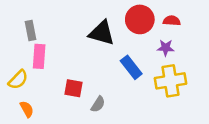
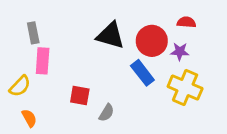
red circle: (140, 19) -> (152, 41), moved
yellow cross: (171, 81) -> (185, 87), turned 32

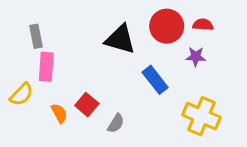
red circle: (152, 41) -> (167, 26), moved
yellow cross: (185, 87) -> (201, 116), moved
red square: (80, 95) -> (87, 105), turned 30
orange semicircle: (29, 118) -> (59, 113), moved

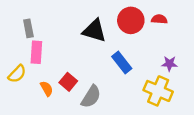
purple star: (196, 57) -> (169, 64), moved
gray semicircle: (116, 123) -> (91, 97), size x1.5

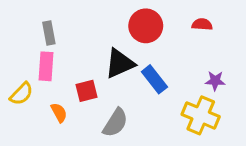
red circle: (131, 20) -> (146, 26), moved
gray rectangle: (28, 28) -> (49, 33), moved
black triangle: (94, 31) -> (120, 63), moved, turned -40
red square: (68, 82) -> (86, 91), moved, turned 36

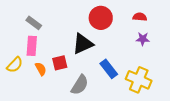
gray rectangle: (49, 33) -> (34, 23), turned -42
blue rectangle: (154, 79) -> (109, 69), moved
purple star: (215, 81) -> (143, 39), moved
orange semicircle: (59, 113) -> (41, 69), moved

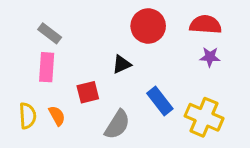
red semicircle: (140, 17) -> (205, 25), size x1.5
black triangle: (83, 44) -> (122, 64), size x0.6
yellow semicircle: (15, 65) -> (28, 116), moved, turned -48
orange semicircle: (41, 69) -> (57, 116), moved

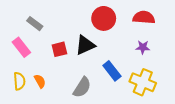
purple star: (210, 57) -> (143, 47), moved
black triangle: (122, 64) -> (85, 45), size x1.5
pink rectangle: (47, 67) -> (21, 47), moved, turned -42
red square: (88, 92) -> (59, 49), moved

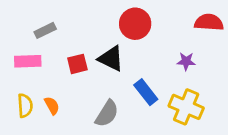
red semicircle: (144, 17) -> (209, 22), moved
gray rectangle: (35, 24) -> (45, 30), turned -63
black triangle: (85, 45) -> (111, 59), turned 50
pink rectangle: (21, 47) -> (28, 61), turned -54

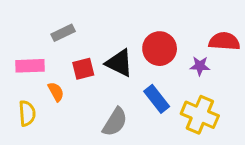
red semicircle: (209, 22) -> (224, 41), moved
red circle: (135, 24) -> (160, 49), moved
gray rectangle: (45, 30) -> (63, 33), moved
orange semicircle: (52, 106) -> (56, 92), moved

